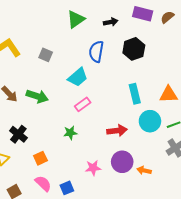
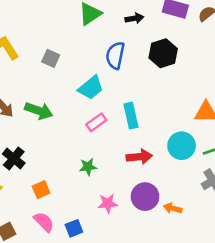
cyan rectangle: (135, 94) -> (131, 116), moved
green star: (70, 133) -> (88, 167), moved

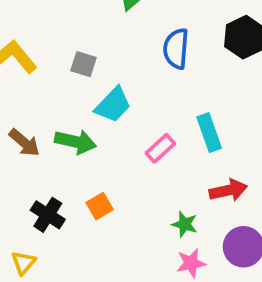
cyan trapezoid: (91, 88) -> (113, 105), moved
green star: (88, 167) -> (185, 224), moved, turned 30
orange square: (41, 190) -> (100, 206), moved

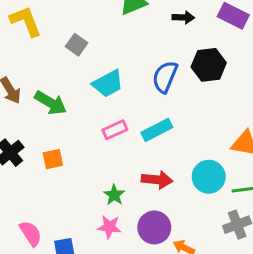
blue semicircle: (176, 49) -> (165, 77), moved
cyan trapezoid: (113, 105) -> (108, 84), moved
cyan rectangle: (209, 133) -> (157, 130), turned 64

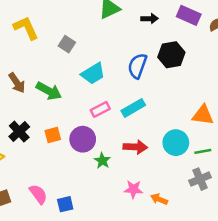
pink star: (109, 227) -> (133, 189), moved
purple circle: (154, 227) -> (83, 139), moved

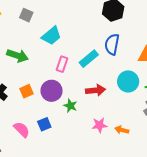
blue semicircle: (137, 66) -> (112, 44), moved
pink rectangle: (100, 109) -> (62, 64), turned -35
pink semicircle: (38, 194) -> (22, 129), moved
blue square: (65, 204) -> (44, 124), moved

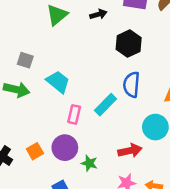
cyan trapezoid: (51, 36) -> (58, 82), turned -95
green arrow: (17, 56) -> (17, 90), moved
red arrow: (96, 90) -> (130, 151), moved

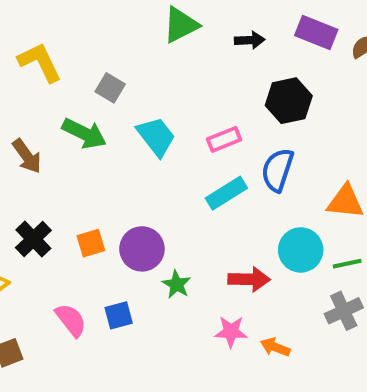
pink rectangle: (74, 114) -> (224, 139), moved, turned 42

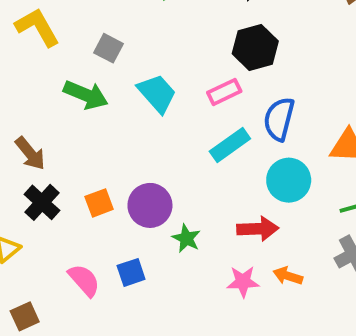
black hexagon: (289, 101) -> (255, 47), moved
brown arrow: (27, 156) -> (30, 153), moved
cyan circle: (301, 250) -> (289, 180), moved
orange arrow: (275, 347) -> (288, 276), moved

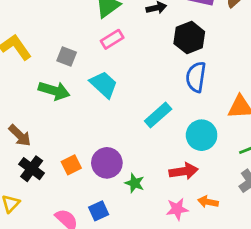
black hexagon: (255, 47) -> (189, 38), moved
pink rectangle: (224, 92) -> (112, 39), moved
blue semicircle: (279, 119) -> (196, 77), moved

